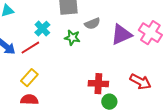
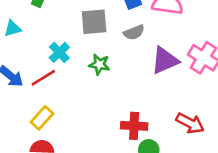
gray semicircle: (92, 24) -> (134, 32), moved

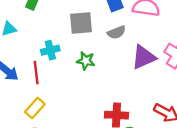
cyan cross: (59, 52) -> (50, 50), turned 30
red line: (43, 78) -> (36, 73), turned -65

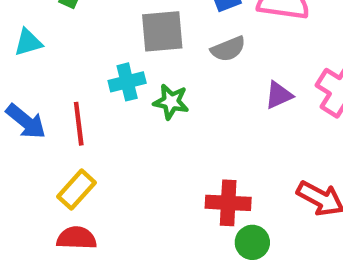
cyan cross: (50, 50) -> (127, 82), moved
purple triangle: (144, 57) -> (279, 95), size x0.6

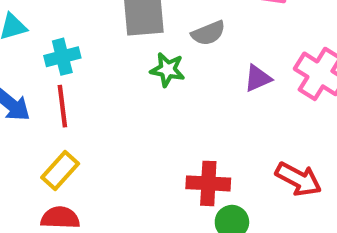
cyan cross: (127, 82) -> (62, 57), moved
green star: (171, 102) -> (168, 70), moved

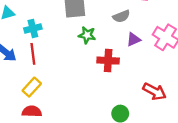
gray semicircle: (208, 33) -> (121, 16), moved
red cross: (208, 183) -> (108, 61), moved

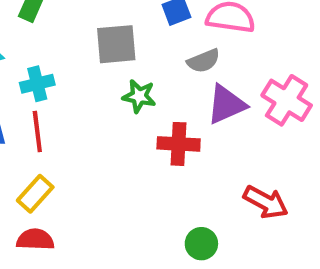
purple triangle: (134, 40) -> (226, 104), size x1.5

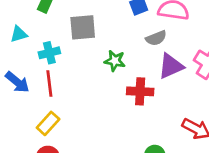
gray square: (116, 44) -> (83, 27), moved

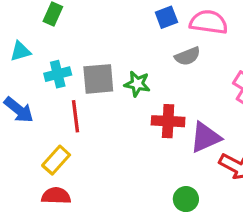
gray square: (83, 27) -> (98, 79), moved
purple triangle: (171, 66) -> (205, 137), moved
red line: (49, 83) -> (76, 116), moved

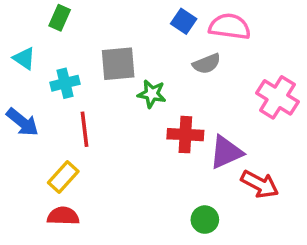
blue square: (166, 17) -> (184, 21), turned -35
cyan triangle: (20, 51) -> (24, 58), turned 50
gray square: (98, 79) -> (118, 64), moved

